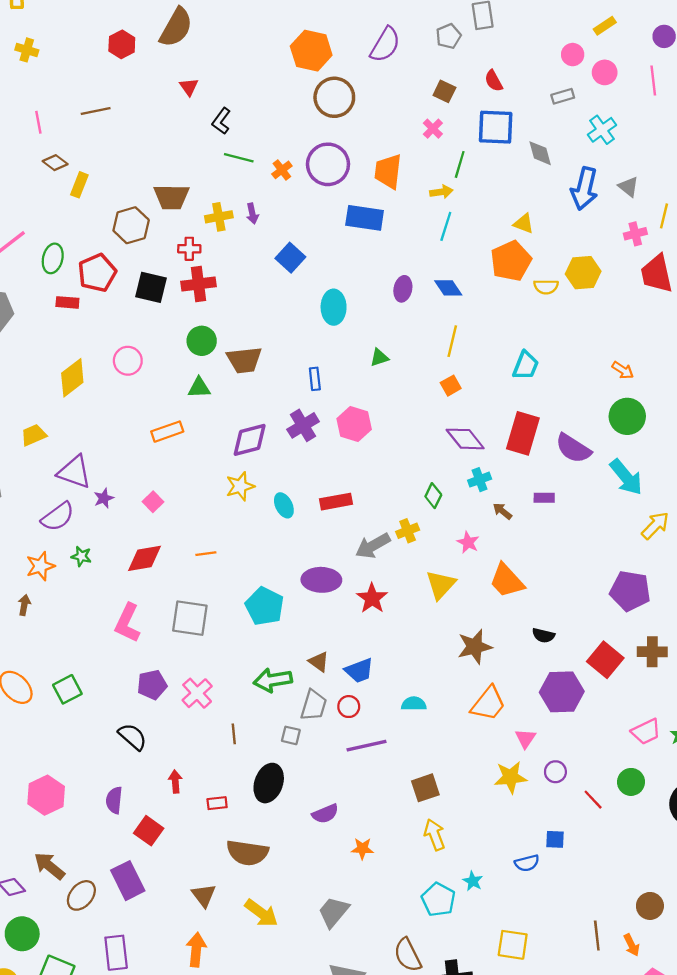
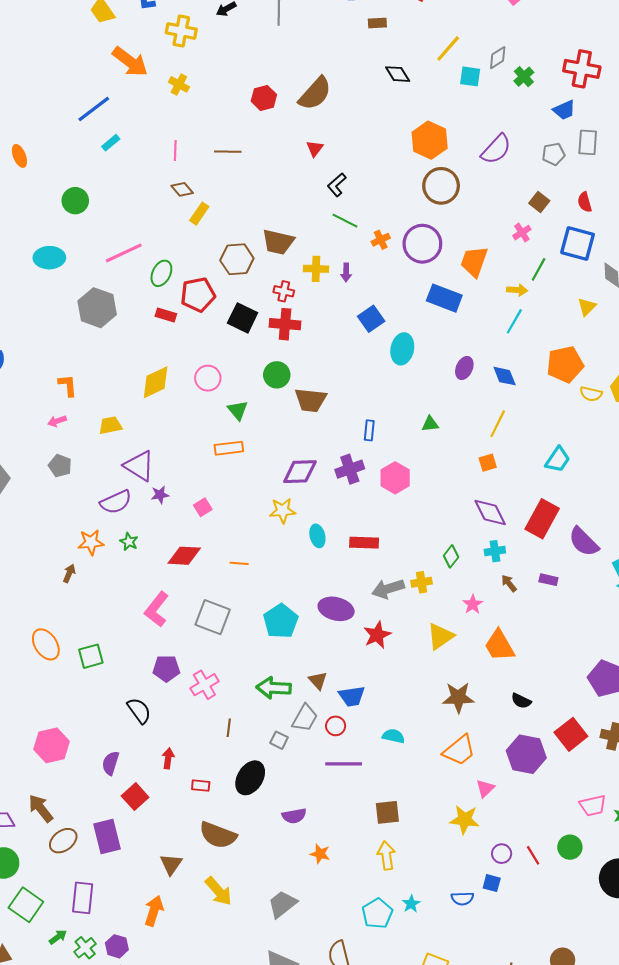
yellow triangle: (524, 224) -> (587, 307), moved, turned 42
cyan ellipse: (334, 307) -> (402, 349), moved
green triangle: (199, 388) -> (238, 410), moved, turned 40
purple circle: (555, 772) -> (502, 854), moved

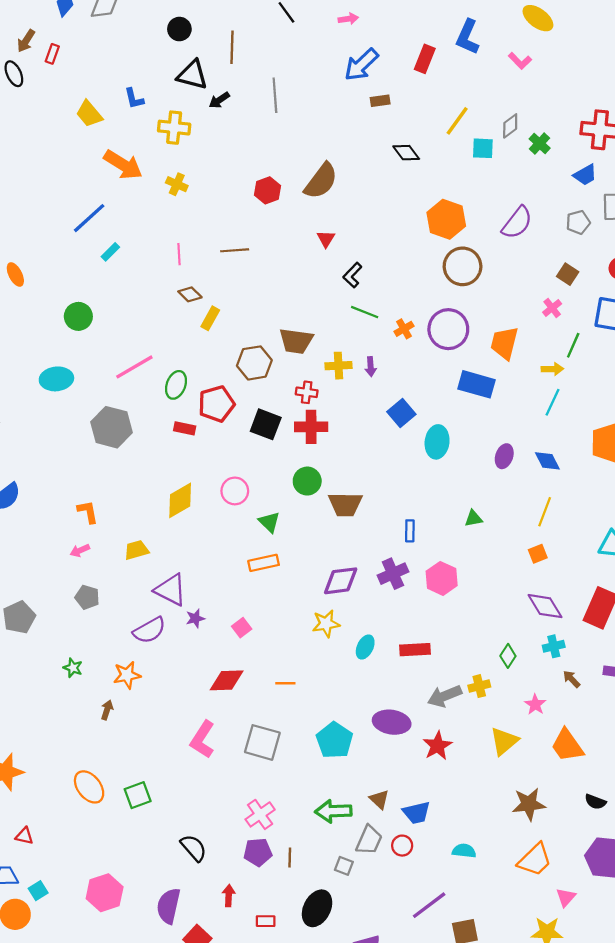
cyan ellipse: (317, 536) -> (365, 647), turned 45
green star: (129, 542) -> (73, 668), moved
purple pentagon: (166, 669) -> (258, 852), moved
purple semicircle: (111, 763) -> (169, 906), size x1.4
purple line: (344, 764) -> (429, 905), moved, turned -32

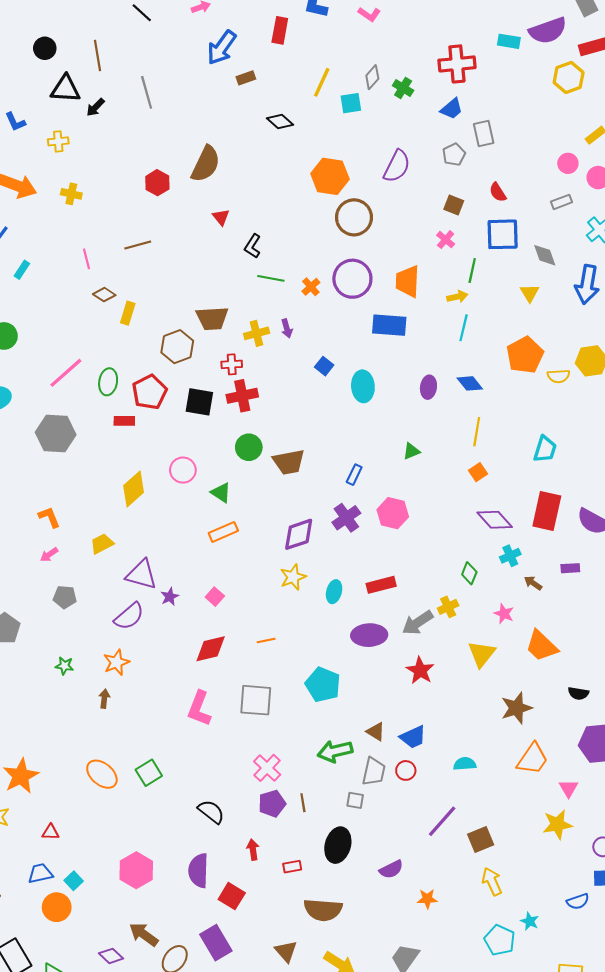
yellow cross: (174, 128) -> (58, 141), size x0.7
blue square: (401, 413) -> (324, 366), size x0.7
blue rectangle: (410, 531) -> (354, 475), turned 36
purple ellipse: (392, 722) -> (369, 635), moved

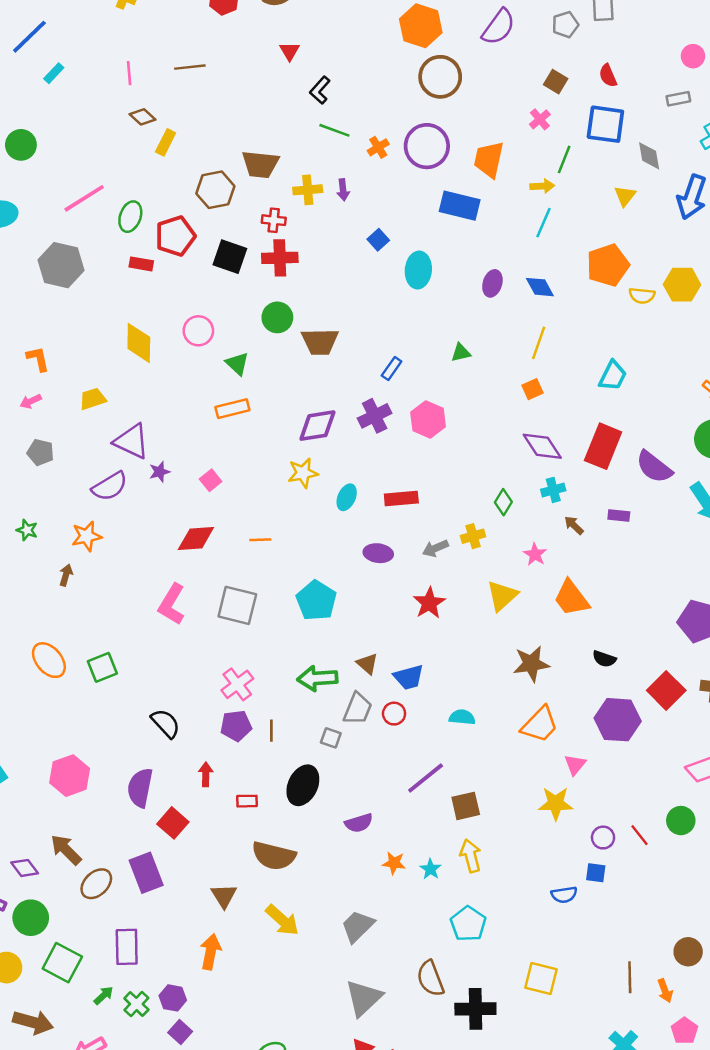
yellow diamond: (134, 489) -> (139, 343), turned -57
gray arrow: (418, 623) -> (435, 548), size x0.7
purple ellipse: (369, 635) -> (378, 553), size x0.7
cyan star: (530, 921) -> (430, 869), moved

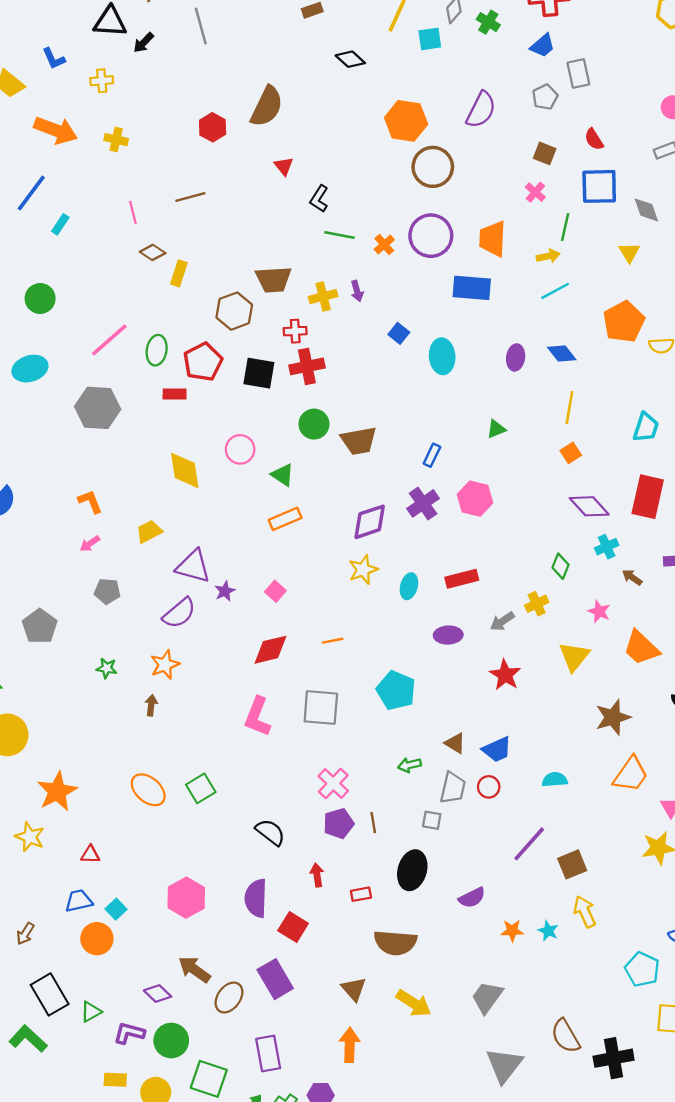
cyan line: (543, 223) -> (555, 291), turned 48
green arrow: (317, 678) -> (409, 765), size x0.6
cyan pentagon: (468, 924) -> (642, 969), moved

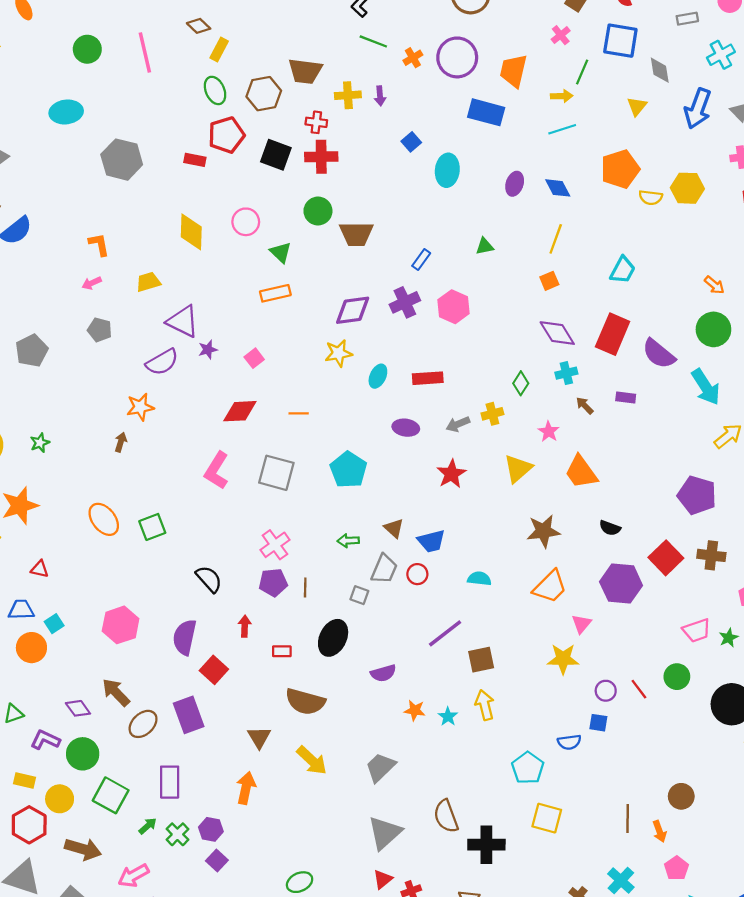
pink line: (109, 340) -> (145, 53), moved, turned -72
green ellipse: (157, 350) -> (215, 90), moved, turned -44
green star: (107, 668) -> (40, 443), moved, turned 30

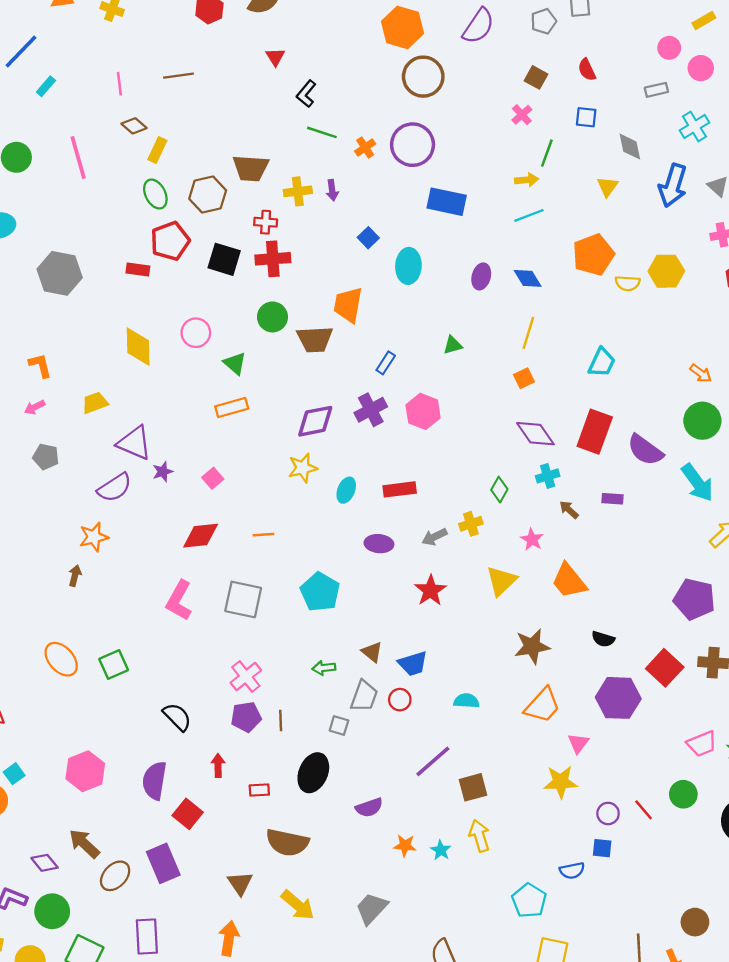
blue square: (620, 41) -> (586, 117), size x0.6
orange trapezoid: (513, 71) -> (348, 305), moved

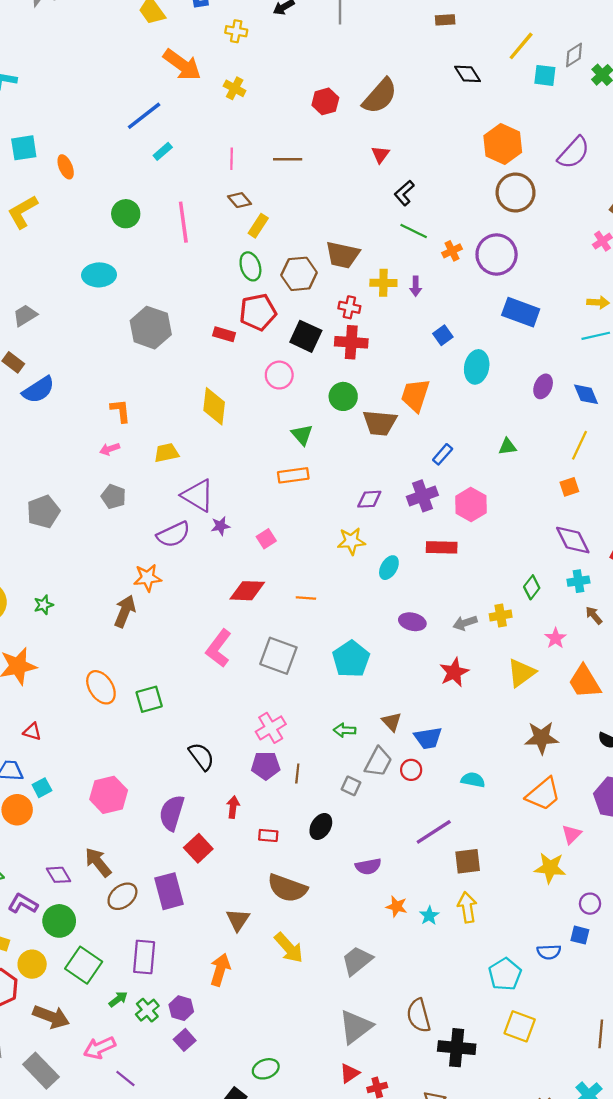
pink circle: (196, 333) -> (279, 375), moved
purple diamond: (315, 421) -> (369, 499), size x0.7
red rectangle: (400, 489) -> (442, 547), moved
brown arrow: (75, 576) -> (125, 611), size x1.6
black ellipse: (313, 773) -> (321, 826), size x0.7

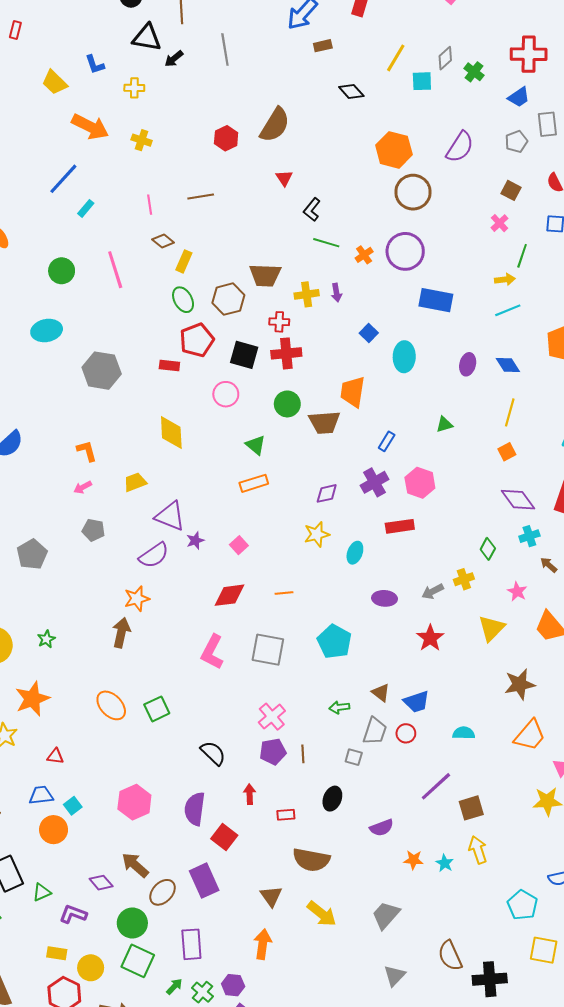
green circle: (59, 921) -> (132, 923), moved
gray triangle: (356, 1027) -> (395, 976), size x0.7

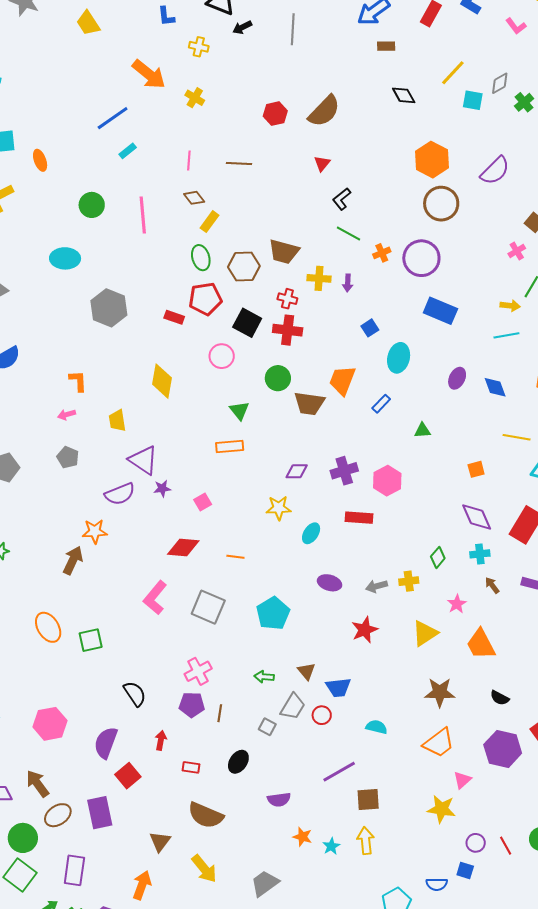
yellow trapezoid: (55, 82) -> (88, 23), moved
yellow line: (510, 412) -> (517, 437), moved, turned 72
blue rectangle: (387, 441) -> (381, 404), moved
yellow trapezoid: (135, 482) -> (117, 421), turned -90

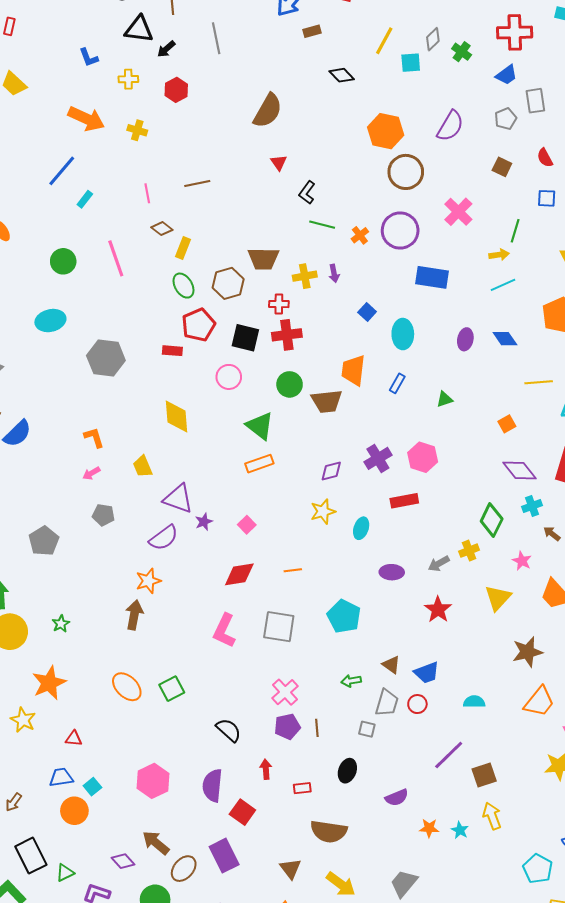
red hexagon: (275, 114) -> (176, 90), moved
pink cross: (517, 251) -> (458, 212), moved, size x1.6
green triangle: (239, 411) -> (260, 426), size x1.4
green diamond: (438, 557) -> (492, 520), size x1.5

